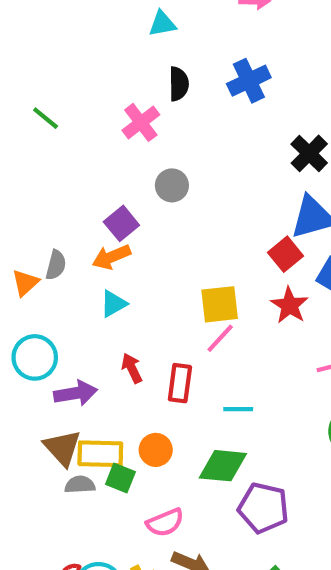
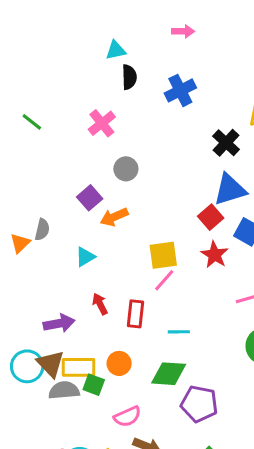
black semicircle: (179, 84) -> (129, 77), moved
orange arrow: (111, 257) -> (114, 217), moved
cyan circle: (35, 357) -> (27, 366), moved
gray semicircle: (80, 485) -> (64, 390), size x1.4

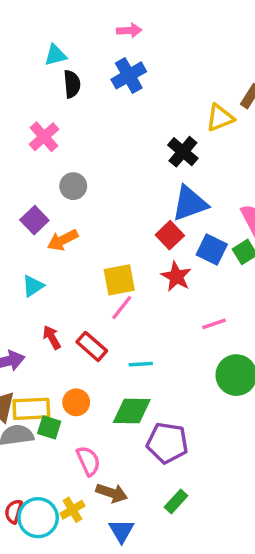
blue cross: (180, 90) -> (129, 75), moved
red rectangle: (136, 314) -> (92, 346), turned -52
pink semicircle: (127, 417) -> (88, 461), turned -88

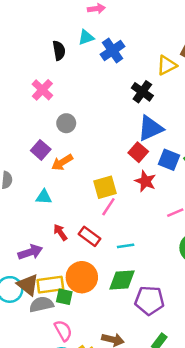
cyan triangle: (55, 55) -> (86, 37), moved
blue cross: (129, 75) -> (113, 50), moved
cyan triangle: (33, 286) -> (44, 197), turned 42
orange circle: (76, 402) -> (82, 277), size x1.6
pink semicircle: (88, 461) -> (63, 331), moved

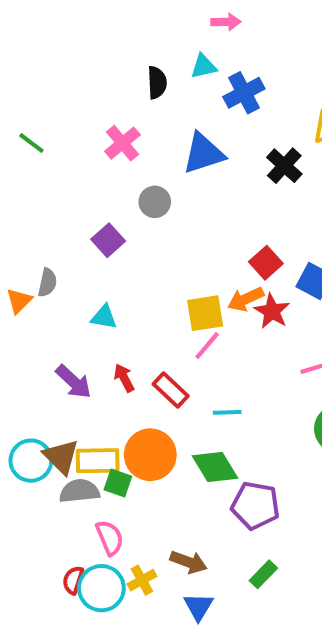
blue triangle: (150, 128) -> (203, 153), moved
orange arrow: (62, 162) -> (246, 299), moved
purple arrow: (30, 252) -> (74, 382), moved, turned 55
green diamond: (122, 280) -> (215, 467), turned 56

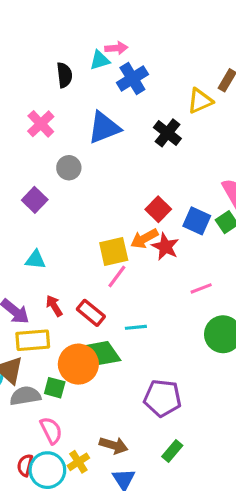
pink arrow: (226, 22) -> (116, 48), moved
yellow rectangle: (98, 461) -> (33, 340), moved
green diamond: (215, 467) -> (103, 353), moved

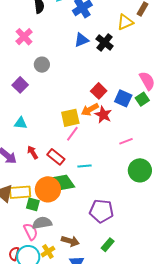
blue triangle: (104, 128) -> (81, 40), moved, size x0.7
yellow rectangle: (33, 340) -> (20, 192), moved
gray semicircle: (25, 396) -> (42, 223), moved

